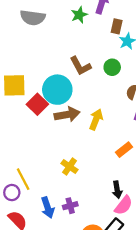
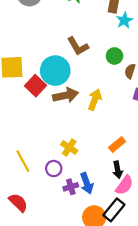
green circle: (112, 67) -> (114, 56), moved
orange rectangle: (124, 150) -> (117, 145), moved
purple circle: (12, 193) -> (54, 169), moved
blue arrow: (48, 208) -> (87, 183), moved

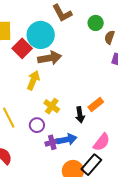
yellow arrow: (95, 100) -> (33, 80), moved
black arrow: (118, 170) -> (80, 115), moved
blue arrow: (87, 183) -> (67, 139), turned -84

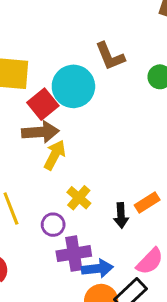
brown arrow: (50, 58) -> (40, 132), moved
blue arrow: (67, 139) -> (97, 269), moved
purple cross: (52, 142) -> (74, 254), size x1.5

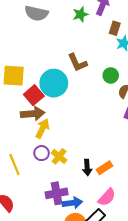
orange rectangle: (147, 202) -> (105, 168), moved
purple circle: (53, 225) -> (42, 153), moved

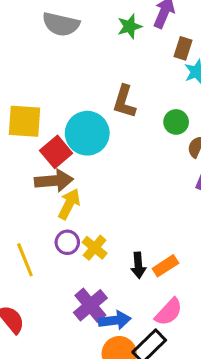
brown L-shape: (77, 63) -> (124, 102), turned 40
purple cross: (57, 193) -> (90, 305), turned -30

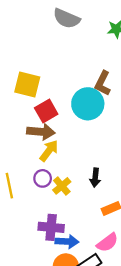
cyan circle: (87, 133) -> (88, 104), moved
black arrow: (138, 265) -> (95, 178), moved
purple cross: (90, 305) -> (51, 227), turned 35

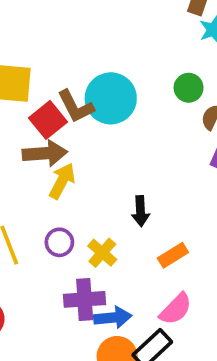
brown L-shape: (103, 83) -> (76, 106), moved, turned -45
purple circle: (43, 178) -> (59, 242), moved
yellow cross: (62, 186) -> (102, 253), moved

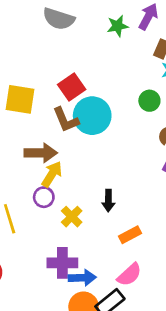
green circle: (189, 88) -> (149, 101), moved
red square: (48, 120) -> (72, 87), moved
purple circle: (59, 242) -> (44, 197), moved
yellow cross: (102, 253) -> (72, 217), moved

